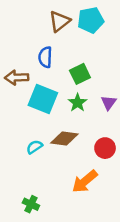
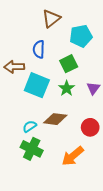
cyan pentagon: (91, 20) -> (81, 36), moved
green cross: (31, 204) -> (32, 149), moved, size x1.5

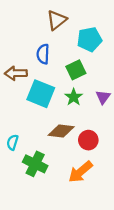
cyan semicircle: (30, 126) -> (12, 142), moved, turned -40
red circle: (90, 127) -> (88, 140), moved

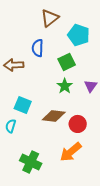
cyan pentagon: (89, 39) -> (79, 35), turned 30
cyan square: (41, 94) -> (23, 105), moved, size x0.7
green cross: (35, 164) -> (31, 162), moved

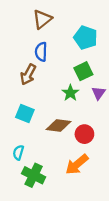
brown triangle: (50, 18) -> (42, 19), moved
green square: (67, 62) -> (83, 71), moved
brown arrow: (14, 65) -> (28, 74), moved, turned -60
cyan semicircle: (11, 126) -> (18, 153), moved

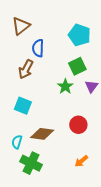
brown triangle: (42, 19) -> (21, 26), moved
brown diamond: (58, 125) -> (42, 134), moved
orange arrow: (77, 164) -> (81, 161), moved, size x0.6

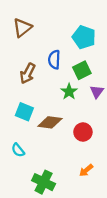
blue semicircle: (38, 48) -> (54, 60), moved
brown diamond: (42, 134) -> (50, 122), moved
cyan semicircle: (17, 142) -> (18, 150), turned -56
green cross: (31, 163) -> (44, 182), moved

